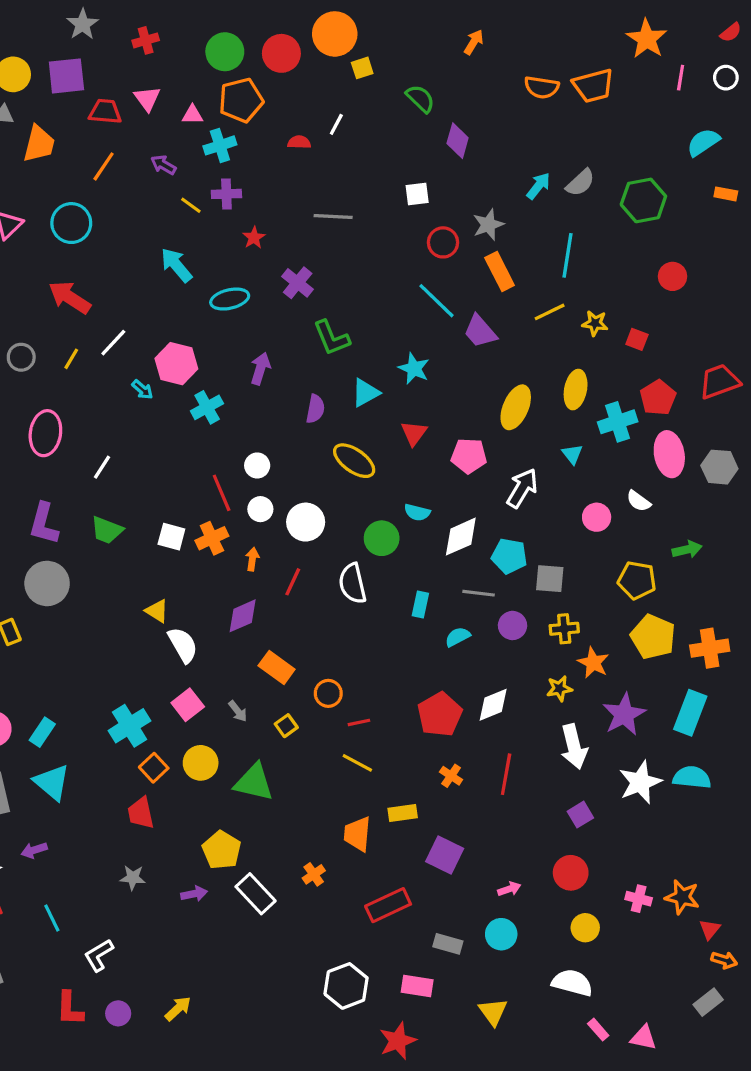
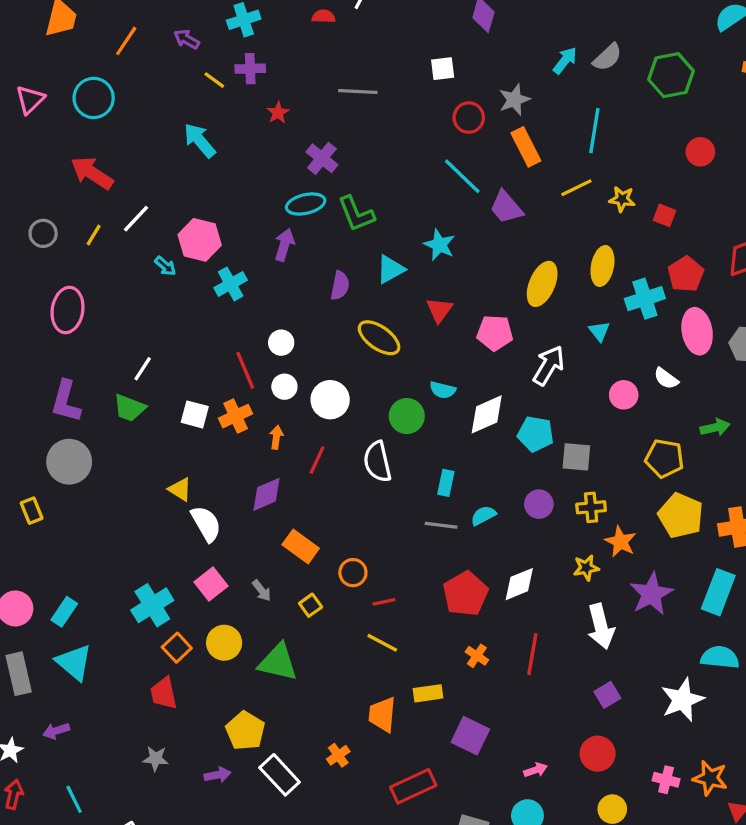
cyan ellipse: (230, 299) -> (306, 204), moved
white line: (102, 467) -> (143, 369), moved
gray line: (479, 593) -> (441, 525), moved
white star: (640, 782) -> (682, 700), moved

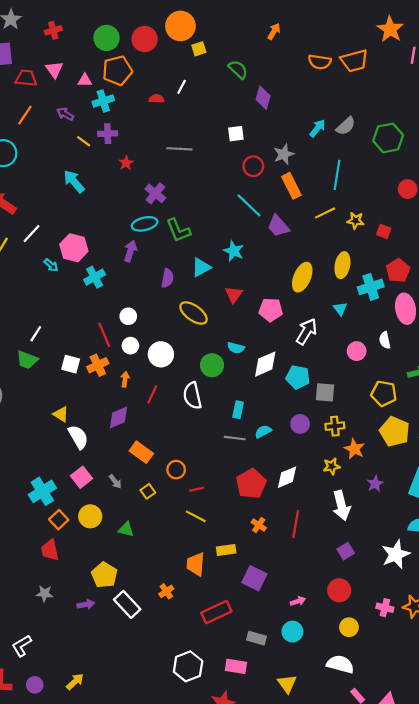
white semicircle: (666, 379) -> (385, 340), turned 42
purple star: (651, 594) -> (375, 484), size x0.6
green triangle: (278, 662) -> (126, 529), size x0.6

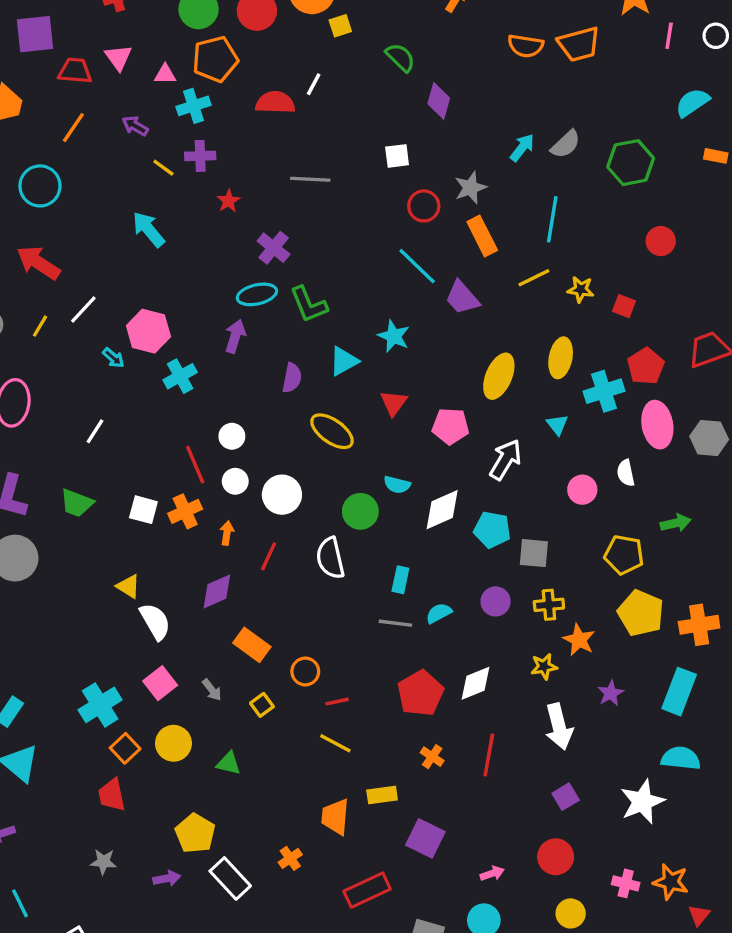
red semicircle: (157, 99) -> (275, 103), size x1.6
white line: (36, 334) -> (95, 431), moved

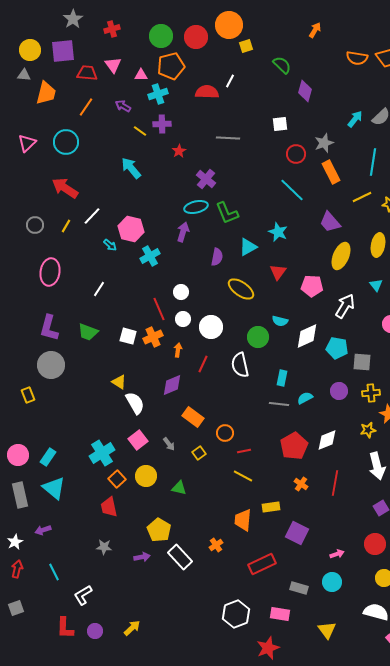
purple trapezoid: (462, 298) -> (330, 222), moved

